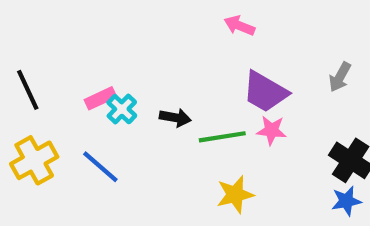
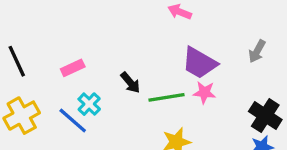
cyan cross: (122, 109) -> (89, 104), moved
black arrow: (175, 118) -> (130, 83), turned 40

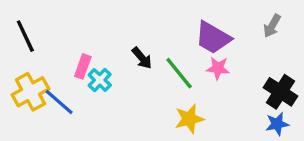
pink rectangle: (73, 68) -> (83, 66), moved, turned -45
green line: (167, 97) -> (179, 73), turned 60
blue line: (73, 120) -> (59, 102), moved

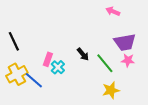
purple trapezoid: (213, 38) -> (125, 42), turned -40

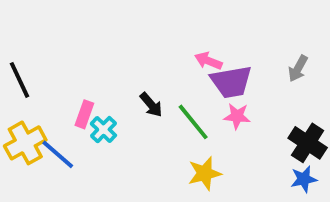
pink arrow: (113, 11) -> (208, 61), moved

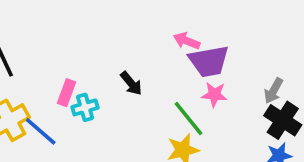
gray arrow: (298, 68) -> (273, 91), moved
green line: (193, 122) -> (188, 118), moved
cyan cross: (103, 130) -> (85, 107), turned 30

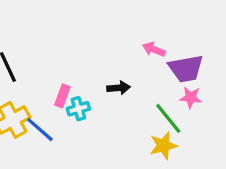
pink arrow: (187, 41) -> (154, 49), moved
black arrow: (131, 83) -> (119, 88), turned -55

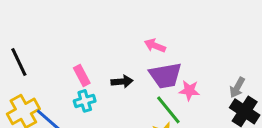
purple trapezoid: (186, 69) -> (165, 76), moved
pink rectangle: (62, 96) -> (82, 76), moved, turned -48

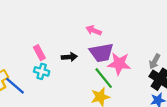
pink star: (189, 90) -> (119, 64), size x1.5
cyan cross: (85, 101) -> (42, 71), turned 32

